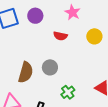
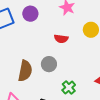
red semicircle: (60, 36) -> (61, 39), moved

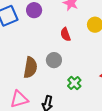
red semicircle: (61, 39) -> (66, 34), turned 64

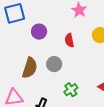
purple circle: (34, 10) -> (39, 32), moved

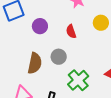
green cross: (71, 90) -> (78, 80), size x1.5

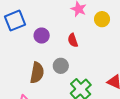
yellow circle: (101, 23) -> (102, 19), moved

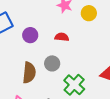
red semicircle: (73, 40) -> (62, 37), turned 120

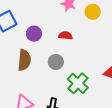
brown semicircle: (29, 73) -> (24, 60), moved

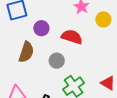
red semicircle: (65, 36) -> (72, 37), size x1.5

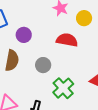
red semicircle: (72, 37) -> (67, 40), moved

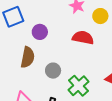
gray circle: (43, 65) -> (53, 71), moved

